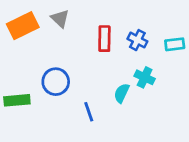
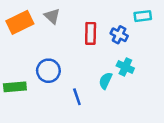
cyan rectangle: (175, 44) -> (143, 16), moved

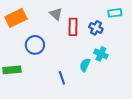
gray triangle: (52, 16) -> (56, 14), moved
blue circle: (48, 71) -> (35, 45), moved

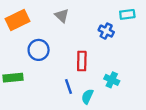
red rectangle: (73, 27) -> (82, 61), moved
cyan cross: (101, 54) -> (112, 80), moved
cyan semicircle: (85, 65) -> (87, 96), moved

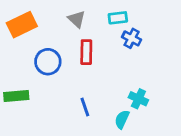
cyan rectangle: (127, 14) -> (118, 18), moved
red rectangle: (82, 61) -> (86, 52), moved
cyan semicircle: (87, 96) -> (122, 119), moved

